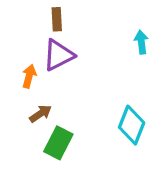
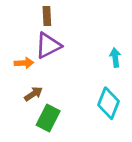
cyan arrow: (141, 42) -> (115, 58), moved
orange arrow: (29, 76) -> (24, 63), turned 72

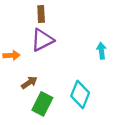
orange arrow: (24, 63) -> (11, 55), moved
cyan diamond: (109, 103) -> (80, 94), moved

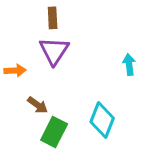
purple triangle: (42, 40) -> (54, 51), turned -30
brown arrow: (29, 83) -> (38, 105), turned 70

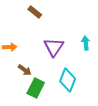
brown rectangle: (53, 18) -> (35, 12), turned -48
purple triangle: (54, 51) -> (54, 47), moved

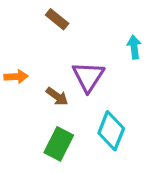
cyan arrow: (86, 43) -> (134, 47), moved
brown arrow: (25, 70) -> (57, 96), moved

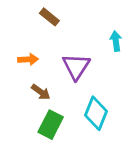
orange arrow: (16, 77) -> (28, 59), moved
brown arrow: (57, 96) -> (41, 92), moved

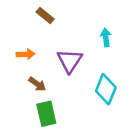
cyan diamond: (96, 113) -> (106, 89), moved
green rectangle: (51, 125) -> (46, 114), turned -40

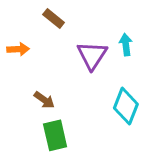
orange arrow: (26, 54) -> (18, 49), moved
purple triangle: (70, 61) -> (92, 55), moved

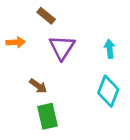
cyan arrow: (126, 45) -> (110, 49), moved
purple triangle: (92, 55) -> (62, 48), moved

